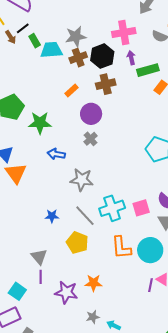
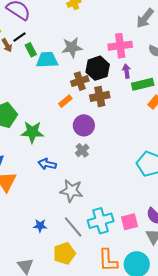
brown cross: (78, 58) -> (80, 81), moved
yellow pentagon: (77, 243) -> (64, 253), turned 30

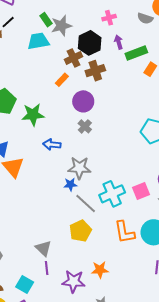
pink cross: (120, 46) -> (109, 18), size x0.6
green rectangle: (31, 50) -> (46, 20), moved
blue star: (40, 226) -> (70, 184), moved

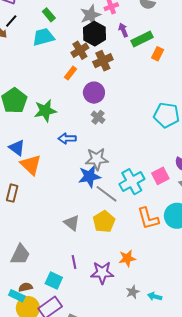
gray star: (61, 26) -> (90, 15), moved
blue star: (70, 184) -> (89, 176), size x1.6
gray triangle: (43, 248) -> (72, 223), moved

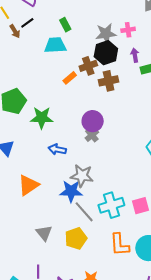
orange rectangle: (71, 73) -> (70, 78), moved
purple circle: (94, 93) -> (93, 121), moved
orange triangle: (31, 165) -> (28, 185), moved, turned 30

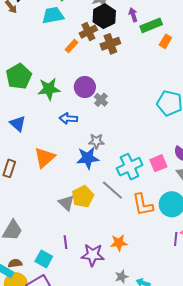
purple circle: (93, 121) -> (85, 87), moved
gray star: (82, 176) -> (96, 141), size x0.7
gray line: (84, 212) -> (112, 190), moved
yellow pentagon: (76, 238) -> (83, 197), moved

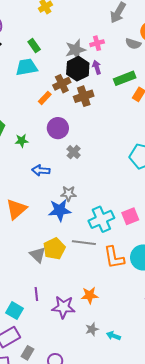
purple arrow: (133, 15) -> (97, 67), moved
purple circle: (85, 87) -> (58, 128), moved
green star: (49, 89) -> (22, 141), size x0.6
gray line: (112, 190) -> (84, 243), turned -35

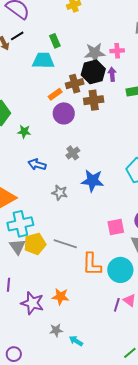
purple circle: (58, 128) -> (64, 113), moved
blue star: (60, 210) -> (92, 181), moved
cyan cross: (101, 219) -> (20, 224), moved

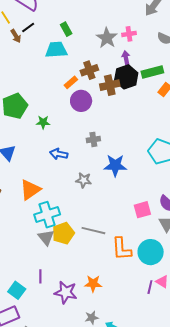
gray star: (95, 53) -> (107, 38), turned -30
black hexagon: (93, 72) -> (126, 77), moved
gray cross: (73, 153) -> (93, 139), turned 32

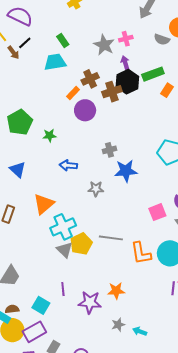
gray cross: (93, 139) -> (110, 150), moved

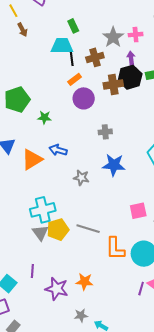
black line: (25, 43) -> (72, 59), moved, turned -64
brown cross: (90, 79) -> (95, 57), moved
gray cross: (110, 150) -> (105, 132), moved
orange triangle: (44, 204) -> (32, 159), moved

